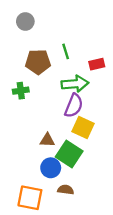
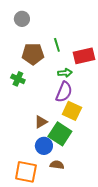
red rectangle: (97, 64) -> (84, 56), size x1.5
green arrow: (75, 84) -> (65, 73), size x0.6
green cross: (21, 91) -> (18, 79), turned 32
brown triangle: (47, 140) -> (41, 122), turned -32

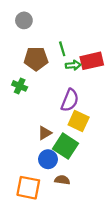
green arrow: (65, 73) -> (73, 65), moved

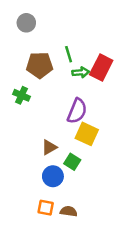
red rectangle: (92, 61) -> (101, 68), turned -50
green square: (65, 146) -> (72, 162), size x0.6
brown semicircle: (62, 180) -> (69, 211), moved
orange square: (28, 188) -> (46, 208), moved, size x0.6

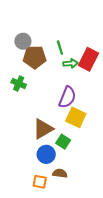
gray circle: (26, 23) -> (23, 41), moved
brown triangle: (49, 147) -> (43, 129), size x1.5
brown semicircle: (69, 211) -> (60, 173), moved

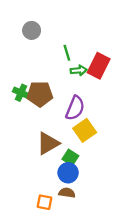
gray circle: (23, 41) -> (32, 30), moved
brown pentagon: (35, 57) -> (40, 94), moved
yellow square: (76, 117) -> (85, 130), turned 30
blue circle: (46, 154) -> (68, 173), moved

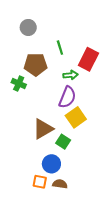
green arrow: (79, 70) -> (70, 75), moved
brown pentagon: (40, 94) -> (36, 64), moved
blue circle: (68, 173) -> (51, 164), moved
brown semicircle: (67, 193) -> (60, 184), moved

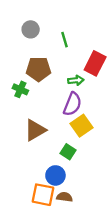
green line: (60, 48) -> (65, 40), moved
brown triangle: (43, 129) -> (35, 130), moved
orange square: (40, 182) -> (43, 195), size x1.5

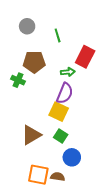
yellow square: (81, 126) -> (59, 112), moved, turned -30
brown triangle: (35, 130) -> (31, 135), moved
blue circle: (55, 175) -> (72, 157), moved

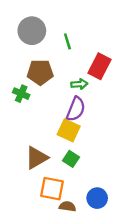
gray circle: (27, 26) -> (32, 31), size x1.5
blue circle: (72, 157) -> (97, 198), moved
orange square: (38, 175) -> (52, 189), moved

